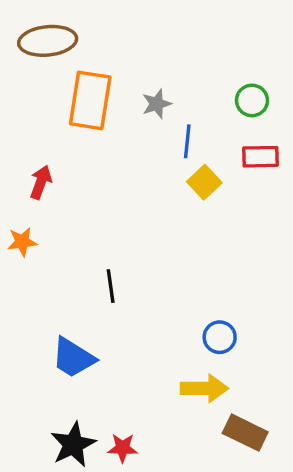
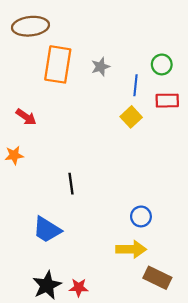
blue line: (187, 141) -> (135, 85), moved
red arrow: (41, 182) -> (26, 117), turned 105

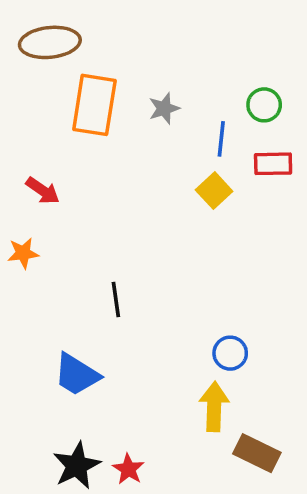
yellow arrow: (131, 249) -> (214, 407), turned -88
red star: (79, 288) -> (128, 469), turned 30

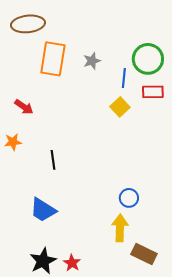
green circle: (264, 105) -> (148, 59), size x1.6
black line: (116, 300) -> (53, 160), moved

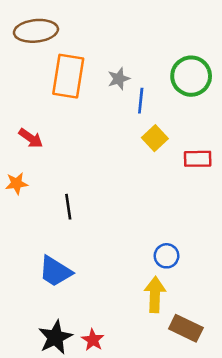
blue line: (124, 78) -> (141, 101), moved
red rectangle: (153, 92) -> (198, 159), moved

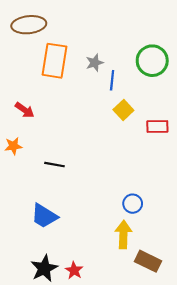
black line: (68, 207) -> (55, 165), turned -72

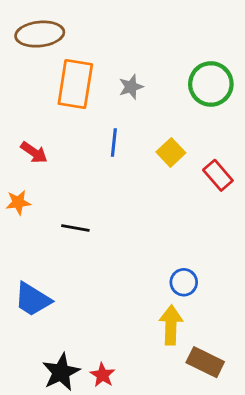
blue line: (112, 80) -> (114, 142), moved
red rectangle: (157, 126) -> (218, 175), turned 50
blue trapezoid: (44, 216) -> (33, 299), moved

